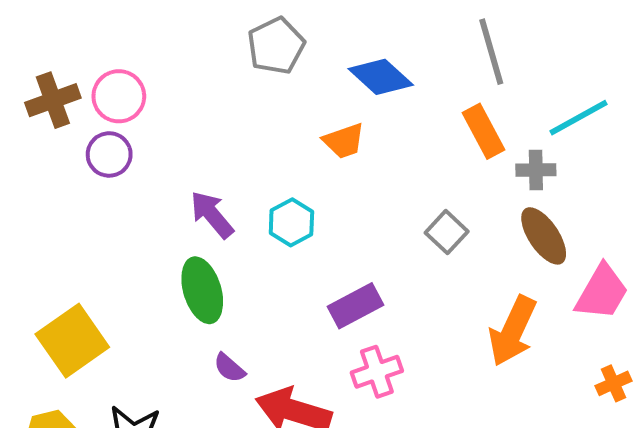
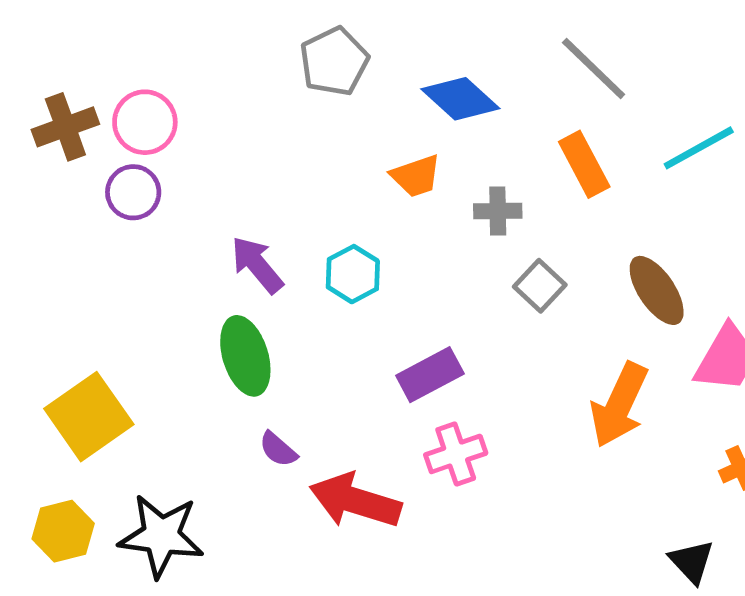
gray line: (491, 52) -> (594, 68), turned -30
gray cross: (536, 170) -> (498, 211), moved

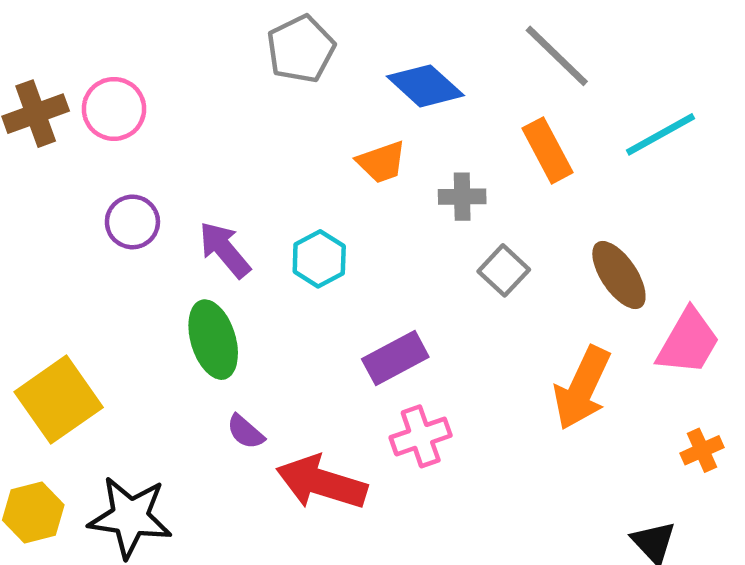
purple circle: (133, 192) -> (132, 222), moved

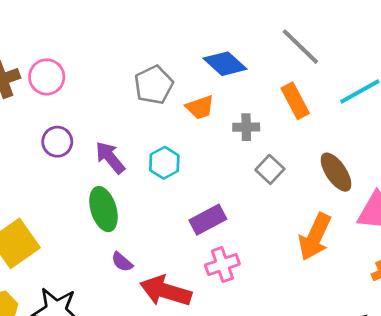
gray pentagon: (301, 49) -> (154, 85), moved

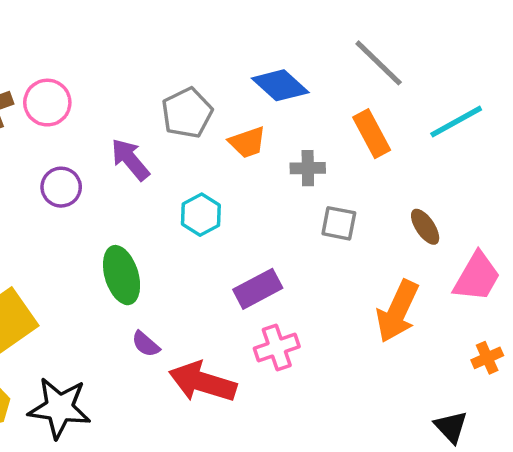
purple arrow: (110, 158) -> (130, 159), moved
gray square: (270, 169) -> (339, 223), turned -32
brown ellipse: (336, 172) -> (425, 227), size x0.7

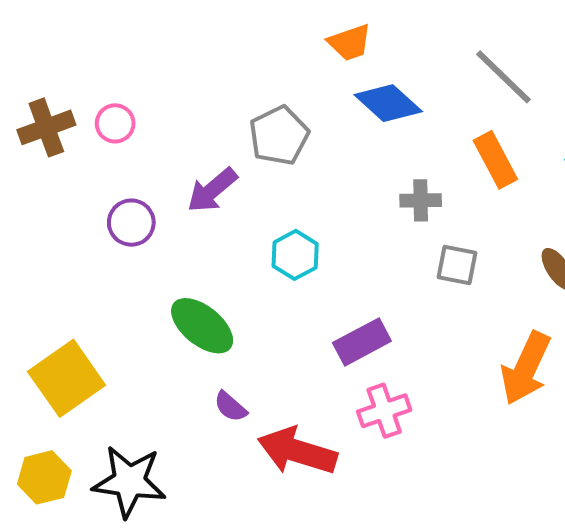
pink circle: (47, 103) -> (115, 123), size x0.7
orange trapezoid: (247, 142) -> (350, 42), moved
purple arrow: (130, 159) -> (212, 190), turned -90
green ellipse: (122, 275) -> (202, 326), turned -34

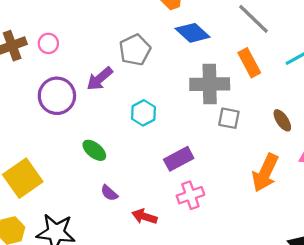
gray cross: (421, 200) -> (210, 84), size x1.8
purple circle: (131, 223) -> (57, 96), size x1.5
green ellipse: (202, 326) -> (94, 150), size x0.7
red arrow: (297, 451) -> (145, 217), size x0.6

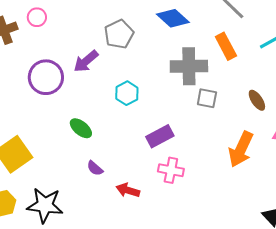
pink circle: (48, 43) -> (37, 17), moved
pink cross: (190, 195) -> (171, 170), turned 30

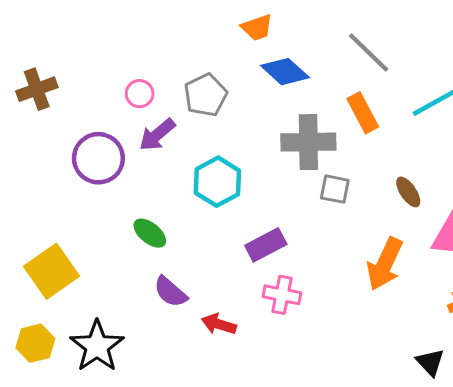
pink circle: (37, 17) -> (140, 94), moved
cyan hexagon: (127, 93) -> (217, 182), size x1.4
purple semicircle: (95, 168) -> (170, 292), size x1.4
black star: (45, 205) -> (97, 346), turned 30

